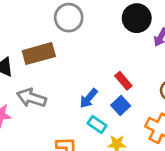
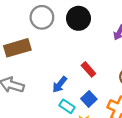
black circle: (137, 18) -> (78, 18), moved
blue square: (121, 106) -> (89, 99), moved

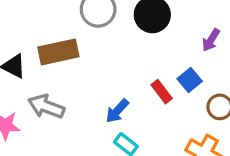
blue square: (89, 99) -> (190, 80), moved

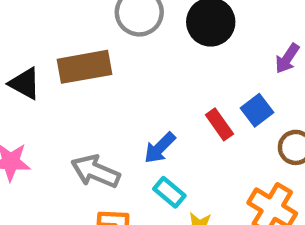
gray arrow: (46, 107) -> (95, 171), moved

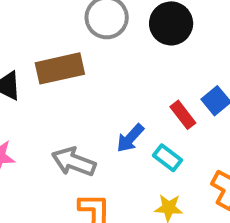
cyan rectangle: (169, 192) -> (168, 158), moved

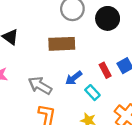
brown rectangle: (60, 68) -> (62, 44), moved

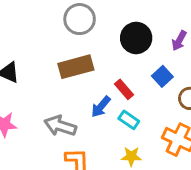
black circle: (108, 18) -> (136, 38), moved
red rectangle: (105, 70) -> (124, 89), moved

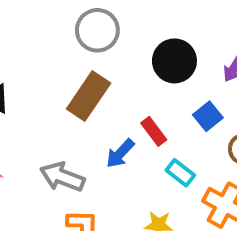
brown rectangle: (76, 67) -> (89, 96), turned -44
cyan rectangle: (129, 120) -> (180, 173), moved

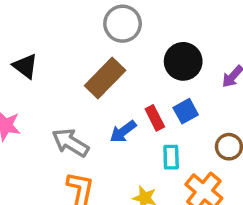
blue square: (208, 116) -> (186, 111), moved
cyan rectangle: (180, 173) -> (171, 157), turned 40

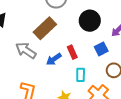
blue square: (186, 111) -> (101, 49), moved
gray arrow: (70, 143) -> (26, 50), moved

